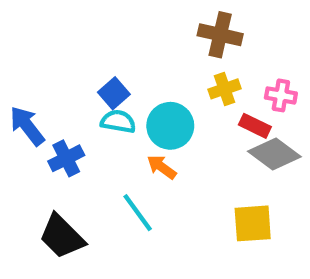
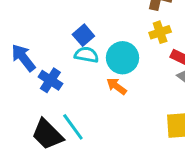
blue cross: (66, 158) -> (50, 80), turned -30
cyan line: (138, 213) -> (73, 127), moved

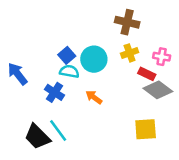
cyan circle: (122, 58) -> (94, 59), moved
blue cross: (50, 80) -> (54, 92), moved

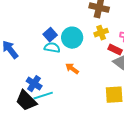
blue cross: (54, 92) -> (34, 84), moved
cyan line: (58, 130) -> (43, 96), turned -72

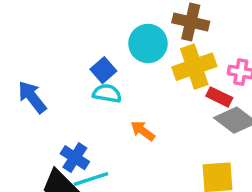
yellow cross: (101, 33) -> (194, 67), size x1.6
cyan circle: (72, 38) -> (148, 43), moved

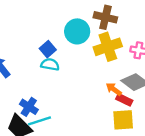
red rectangle: (219, 97) -> (124, 100), moved
orange arrow: (143, 131) -> (114, 89), moved

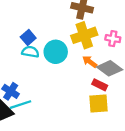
cyan circle: (77, 31) -> (56, 52), moved
orange arrow: (114, 89) -> (90, 62), moved

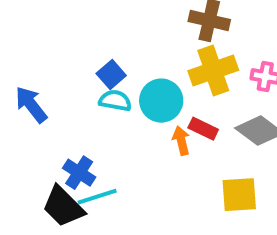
orange arrow: (90, 62) -> (181, 141), moved, turned 40
red rectangle: (100, 85) -> (203, 129), moved

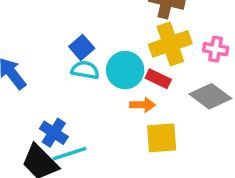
red rectangle: (203, 129) -> (158, 79), moved
orange arrow: (181, 141) -> (143, 105), turned 105
yellow square: (239, 195) -> (162, 138), moved

